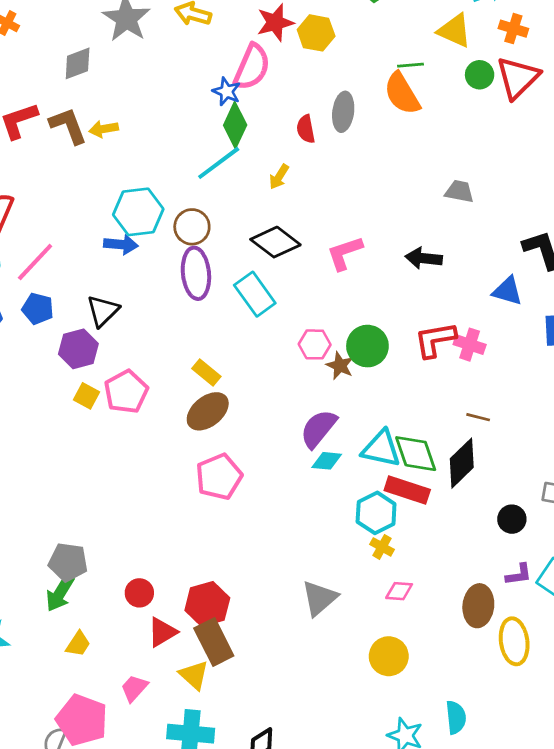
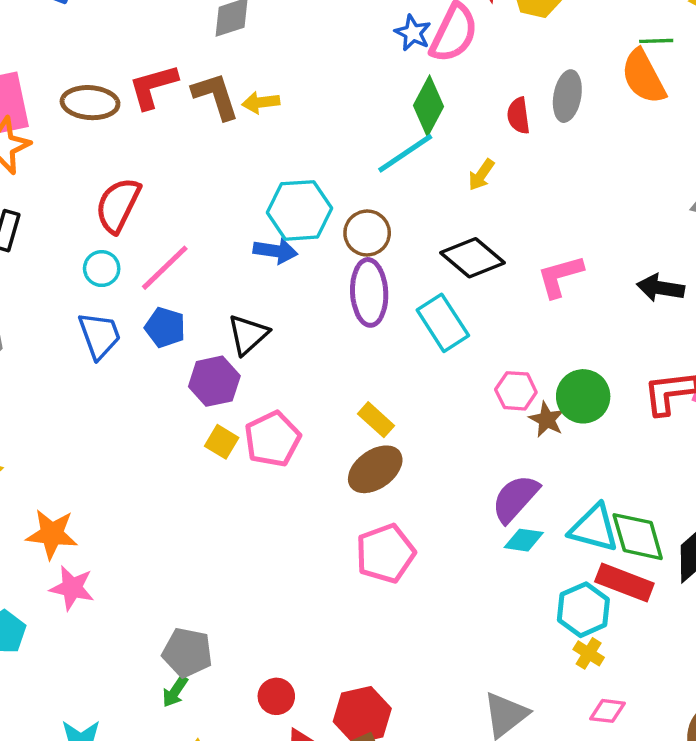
blue star: (227, 92) -> (413, 33), moved
green arrow: (60, 593) -> (175, 692), size x0.7

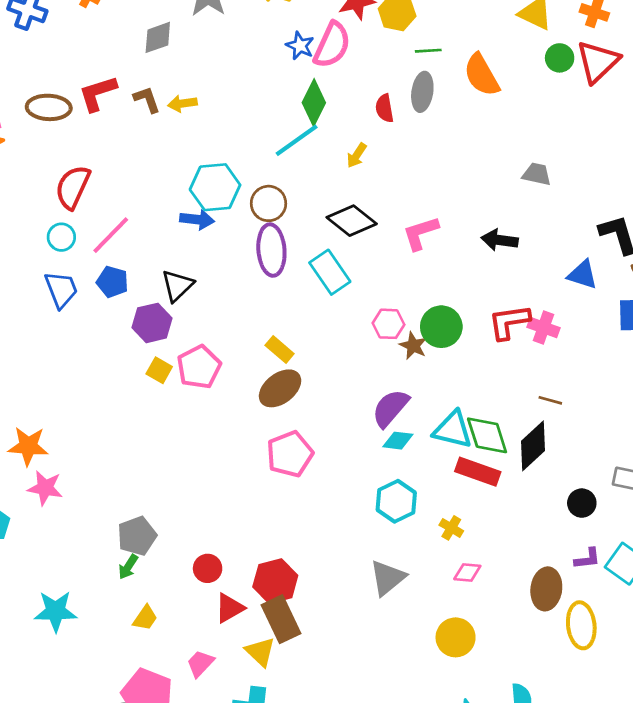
green line: (656, 41) -> (428, 51), moved
brown L-shape: (216, 96) -> (147, 99), size x0.7
cyan hexagon: (583, 610) -> (396, 501), moved
gray pentagon: (187, 652) -> (137, 536), turned -30

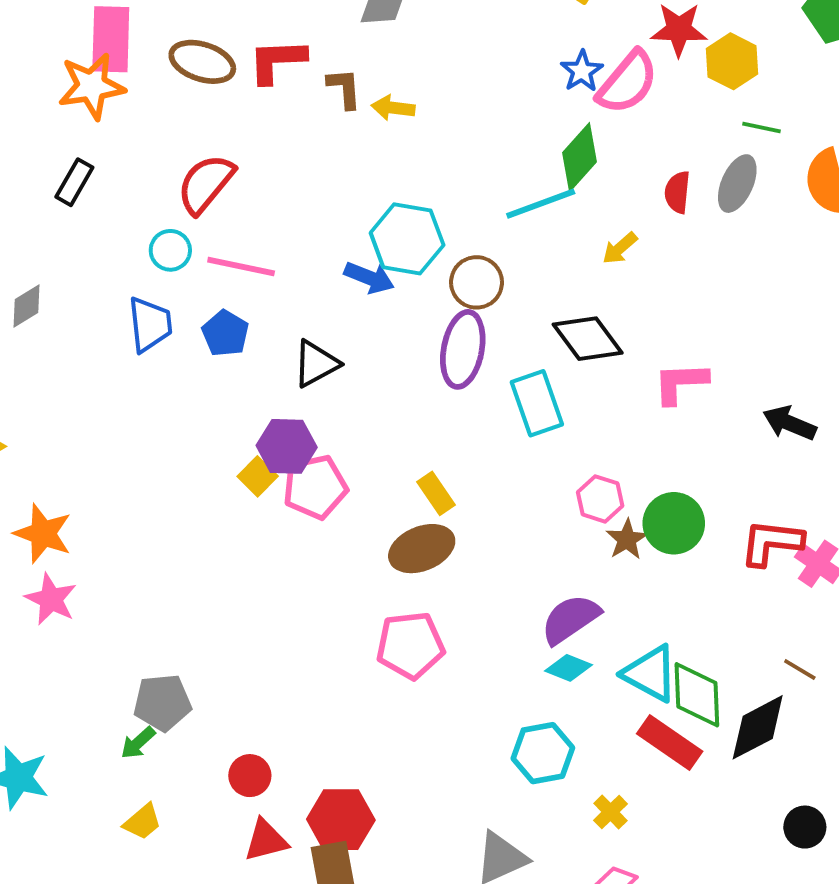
pink line: (111, 235) -> (241, 266), turned 42
purple hexagon: (152, 323) -> (287, 446), moved

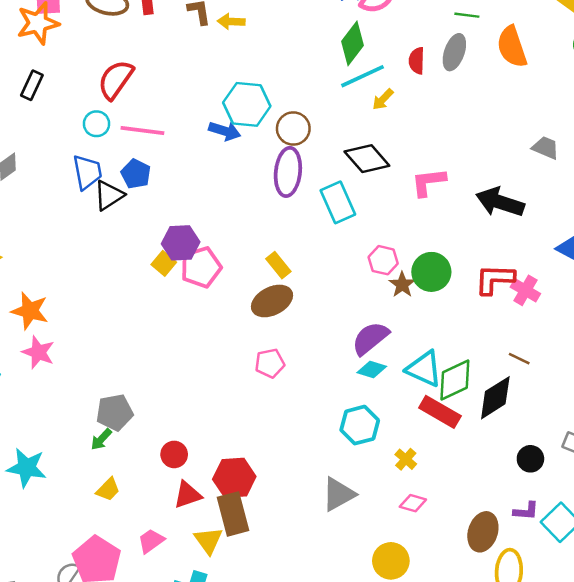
cyan line: (541, 204) -> (363, 76), moved
black triangle: (316, 364) -> (109, 195), moved
black arrow: (790, 423) -> (500, 202), size x1.4
pink pentagon: (410, 645) -> (270, 363), size x0.7
green diamond: (697, 695) -> (455, 380), turned 72

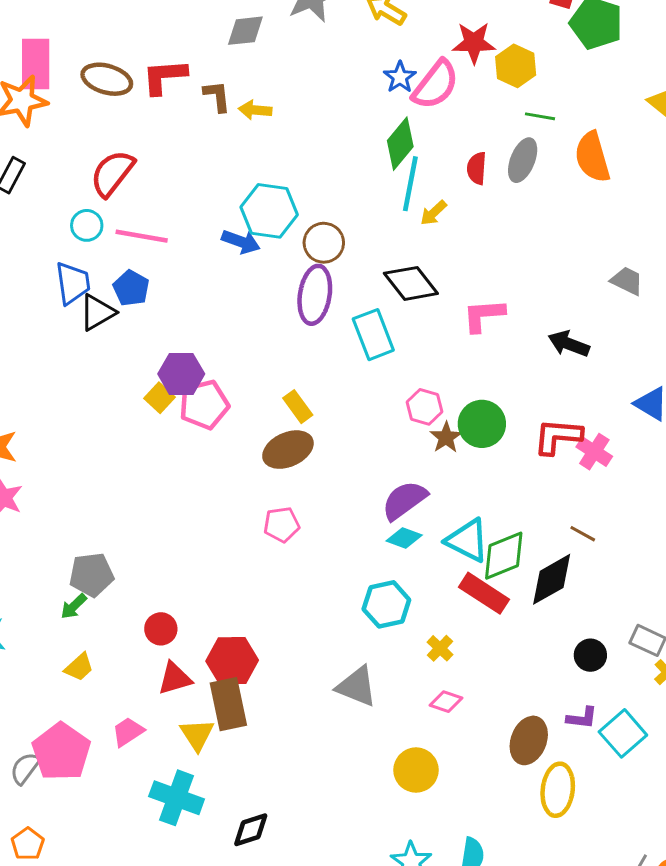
cyan line: (363, 76) -> (410, 184), turned -57
black arrow: (500, 202) -> (569, 344), size x0.7
gray triangle: (338, 494) -> (357, 686), turned 48

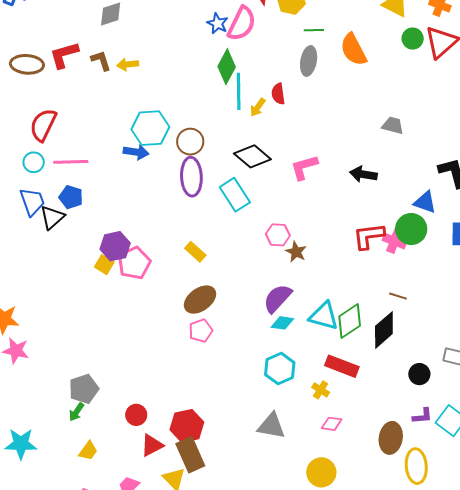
red semicircle: (477, 168) -> (278, 94), moved
green circle: (482, 424) -> (411, 229), moved
brown ellipse: (288, 450) -> (200, 300), moved
red rectangle: (484, 593) -> (342, 366), moved

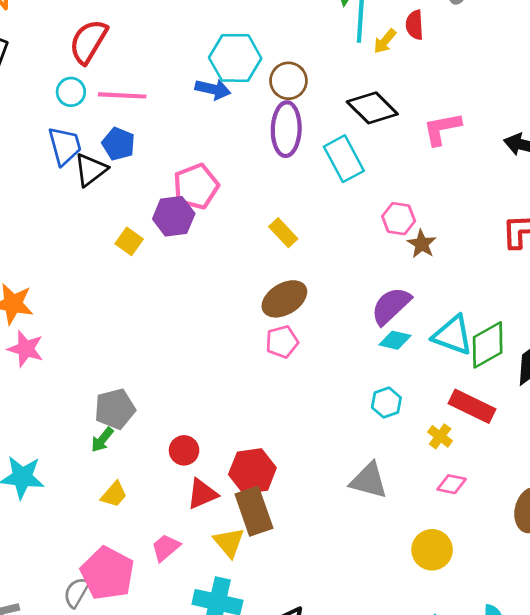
pink pentagon: (134, 263) -> (196, 186), moved
yellow square: (104, 265) -> (129, 241), moved
cyan hexagon: (280, 369) -> (386, 403), size x0.7

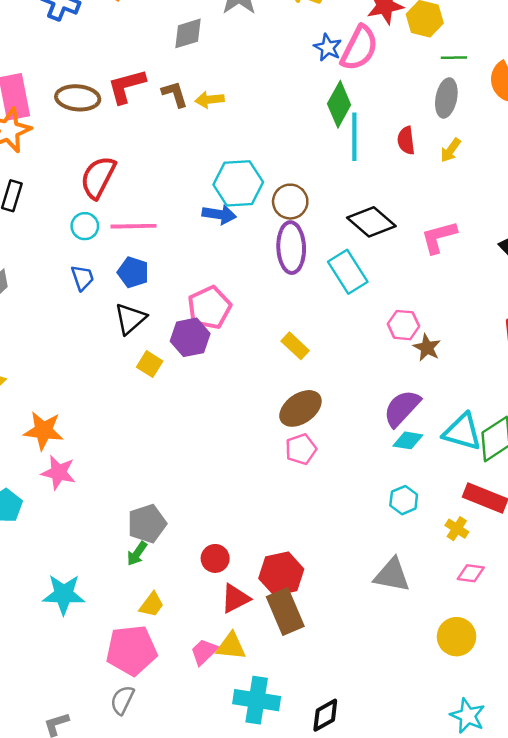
yellow arrow: (385, 41) -> (451, 150), moved
blue trapezoid: (65, 146) -> (82, 278), size x0.7
black triangle: (90, 170) -> (130, 319), moved
yellow triangle: (229, 542) -> (231, 646), moved, turned -40
pink pentagon: (107, 573) -> (131, 650), moved, turned -30

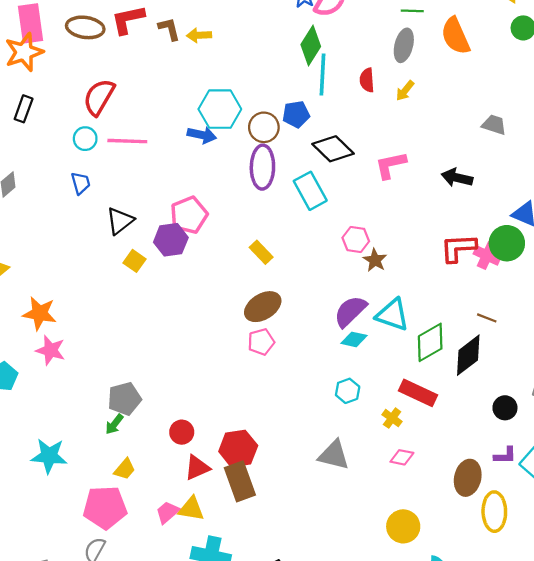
blue pentagon: (133, 272) -> (296, 114), moved, turned -30
cyan triangle: (462, 432) -> (392, 315), moved
yellow circle: (457, 637) -> (403, 526), moved

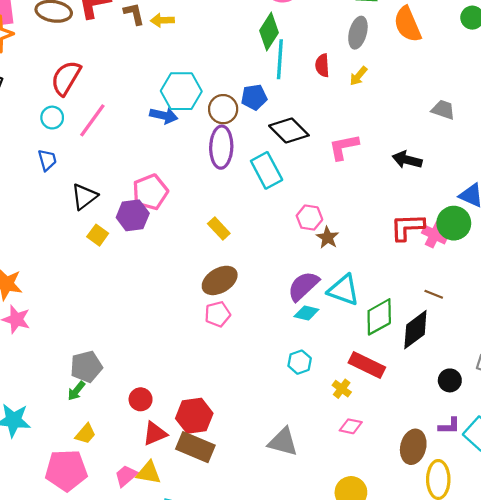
pink line: (127, 141) -> (92, 120), turned -57
gray triangle: (334, 455) -> (283, 442), moved
brown rectangle: (240, 481) -> (195, 447), turned -48

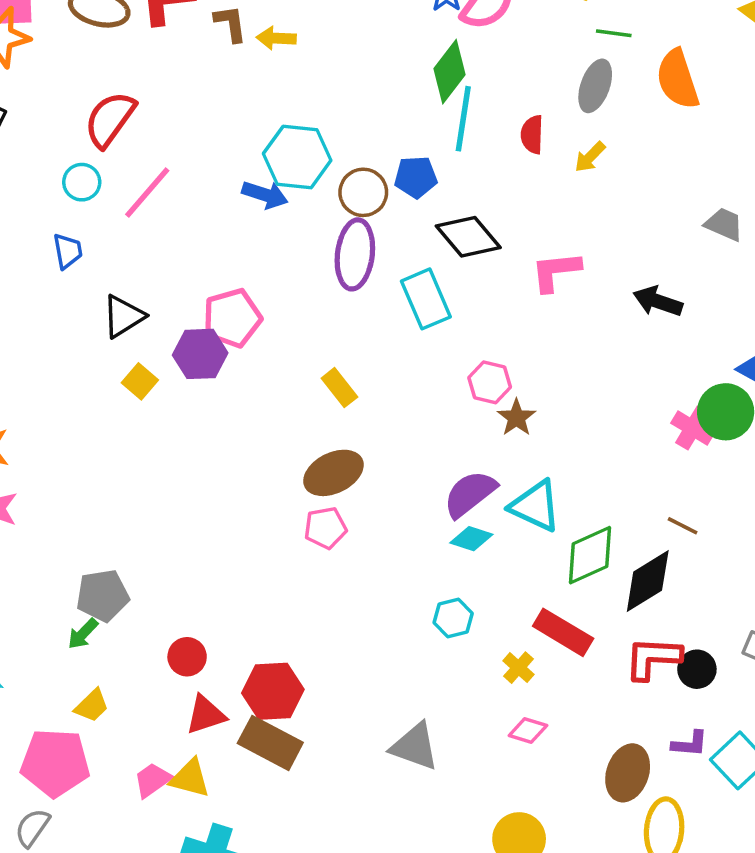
red L-shape: (407, 227) -> (653, 658), moved

